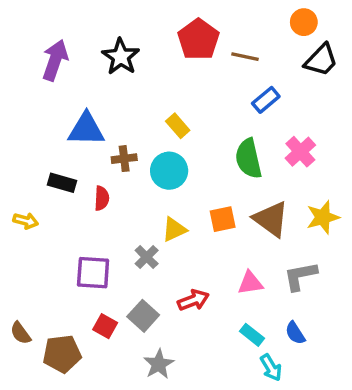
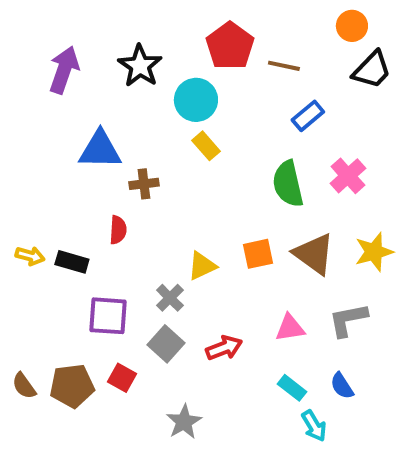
cyan circle: (169, 171) -> (196, 100), moved
black rectangle: (62, 183) -> (72, 262), moved
gray square: (143, 316) -> (166, 344), moved
brown pentagon: (62, 354) -> (72, 386), moved

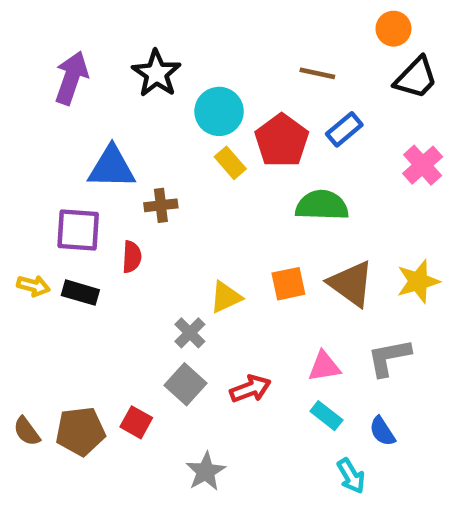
red pentagon: (230, 46) -> (282, 140), moved
pink cross: (348, 176) -> (423, 165), moved
green semicircle: (288, 184) -> (322, 205), turned 105
purple square: (108, 316) -> (78, 230), moved
cyan rectangle: (292, 388) -> (326, 416), moved

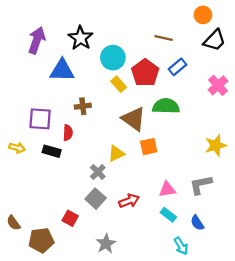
blue triangle: (112, 167) -> (62, 70), moved
brown triangle: (351, 284) -> (134, 119), moved
black rectangle: (80, 293) -> (52, 151), moved
brown pentagon: (80, 431) -> (41, 240), moved

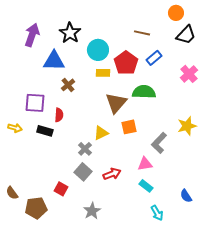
yellow rectangle: (119, 84) -> (103, 73), turned -48
brown cross: (83, 106) -> (68, 85), moved, turned -32
brown triangle: (134, 119) -> (116, 103), turned 35
gray L-shape: (201, 185) -> (159, 143), moved, turned -35
blue semicircle: (197, 223) -> (186, 196), moved

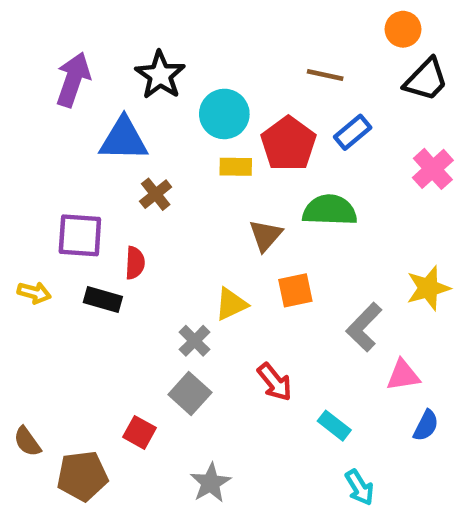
brown triangle: (116, 103) -> (266, 235), size x0.7
pink triangle: (145, 164) -> (403, 375), moved
red arrow: (112, 174) -> (275, 382), moved, turned 72
blue semicircle: (186, 196) -> (426, 426), moved, turned -120

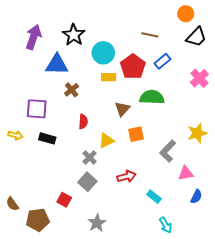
red semicircle: (135, 263) -> (83, 122), moved
red arrow: (275, 382) -> (127, 176), turned -66

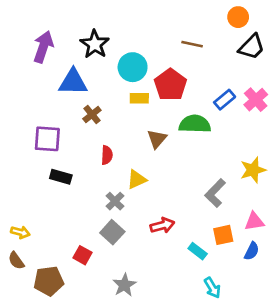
blue rectangle: (162, 61) -> (225, 100), moved
orange square: (136, 134) -> (223, 235), moved
yellow arrow: (16, 135) -> (20, 232), moved
pink triangle: (186, 173) -> (254, 221), moved

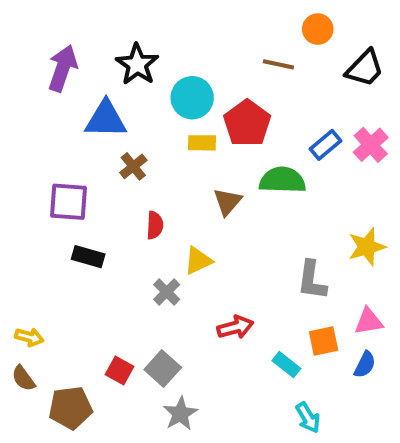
orange circle: (238, 17) -> (318, 29), moved
gray L-shape: (215, 193) -> (312, 280), turned -36
gray square: (112, 232) -> (163, 369), moved

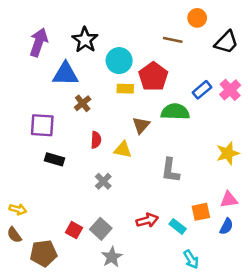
yellow triangle: (198, 261) -> (123, 150), moved, turned 36
gray L-shape: (312, 280) -> (170, 170), moved
red arrow: (235, 327) -> (147, 220), moved

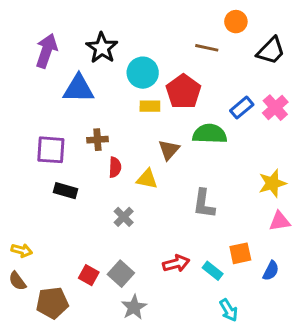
brown cross: (83, 103) -> (97, 140), moved, turned 35
pink triangle: (229, 200) -> (280, 221), moved

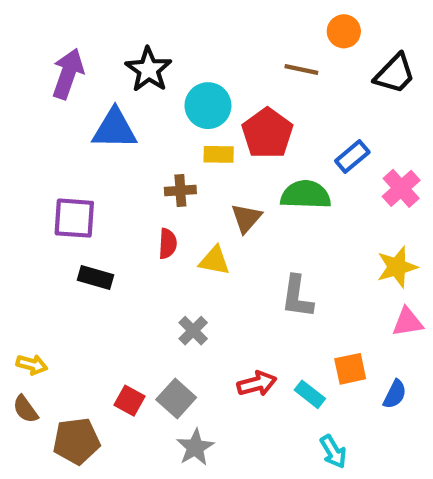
pink cross: (275, 108) -> (401, 188), moved
brown cross: (97, 140) -> (180, 191), moved
gray cross: (124, 217) -> (193, 331), moved

